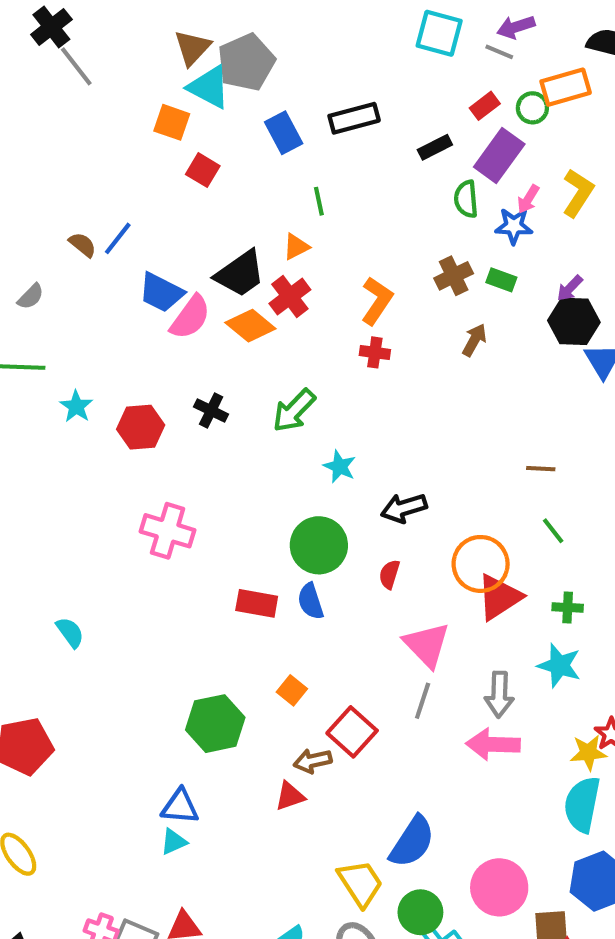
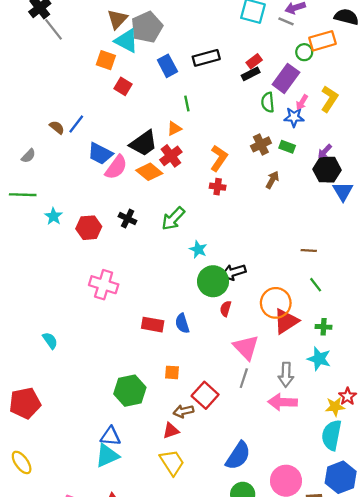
red rectangle: (485, 106) -> (254, 61), moved
green circle: (319, 545) -> (213, 281), moved
orange square: (292, 690) -> (172, 372), turned -35
cyan triangle: (174, 842) -> (107, 456), size x1.6
yellow trapezoid: (360, 883) -> (172, 462), moved

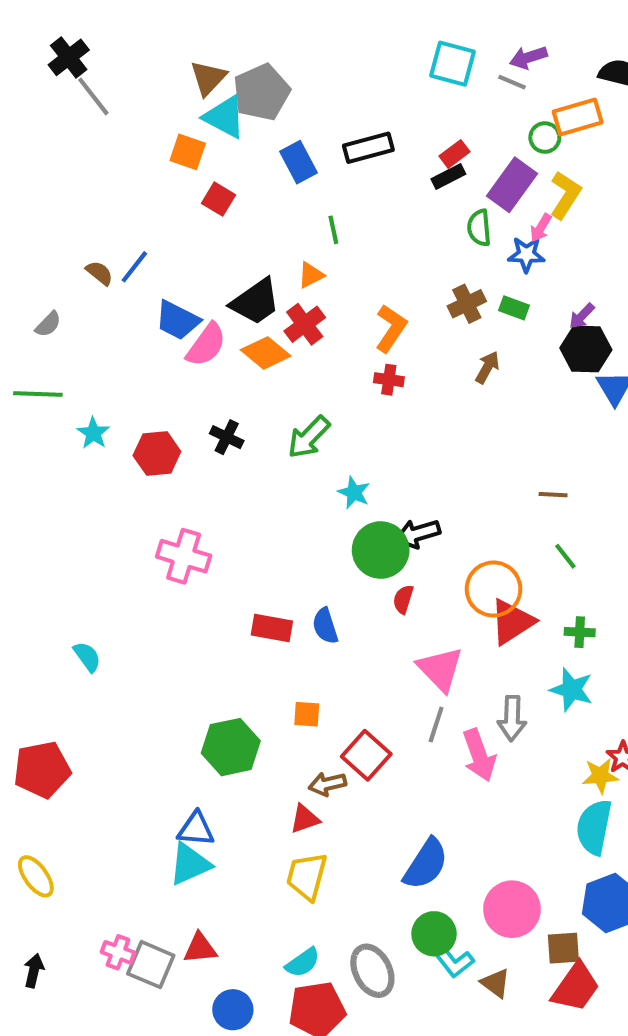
yellow L-shape: (329, 99) -> (565, 195), moved
pink arrow: (283, 402) -> (479, 755), moved, turned -112
yellow trapezoid: (172, 462) -> (307, 876), turned -132

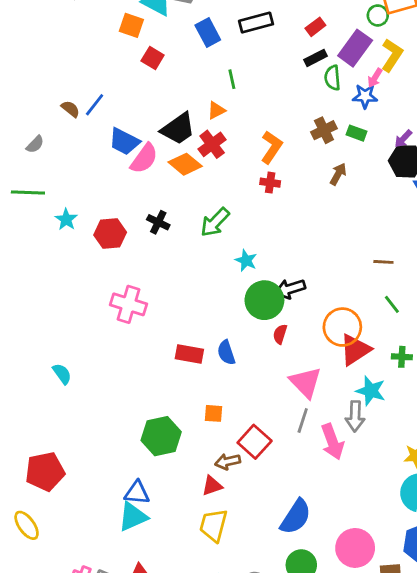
black rectangle: (448, 176) -> (315, 58), moved
cyan star: (572, 690) -> (371, 391), moved
red pentagon: (42, 770) -> (45, 471), moved

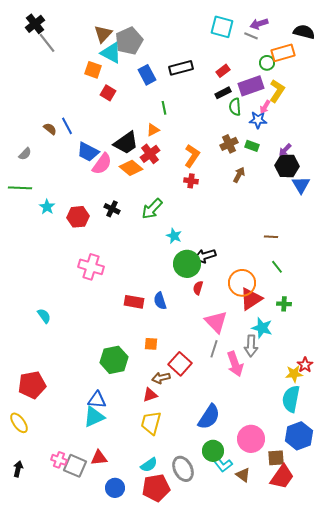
purple rectangle: (355, 48) -> (251, 86), turned 35
blue line: (95, 105) -> (67, 126), turned -66

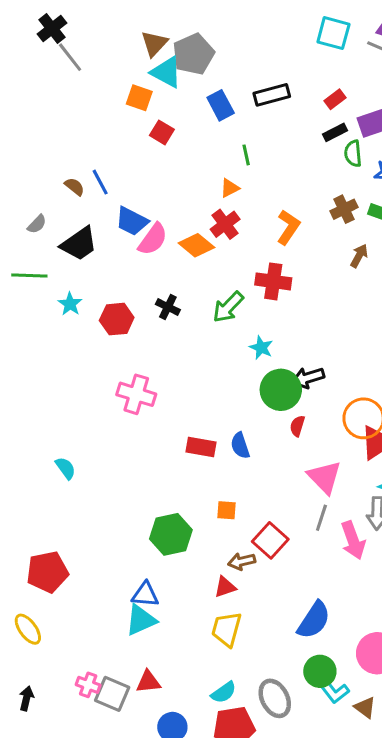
black trapezoid: (126, 143) -> (79, 244), moved
red cross: (191, 181) -> (273, 281), moved, size x1.6

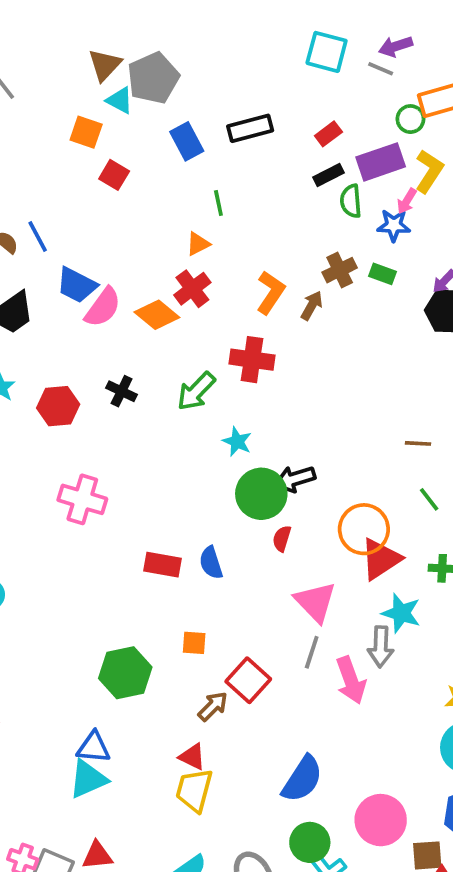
cyan triangle: (166, 72) -> (120, 100), size x0.7
brown arrow: (359, 256) -> (312, 305), moved
brown arrow: (242, 561) -> (213, 706), turned 148
red triangle: (225, 587) -> (192, 757), moved, turned 45

